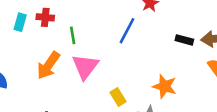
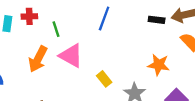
pink triangle: (85, 67) -> (71, 56), turned -30
orange star: (165, 86) -> (159, 65), moved

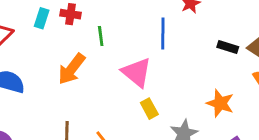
blue line: (104, 18) -> (163, 34), turned -30
pink triangle: (71, 56) -> (137, 72), moved

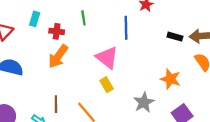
red cross: (71, 14) -> (57, 31), moved
green line: (101, 36) -> (83, 18), moved
yellow rectangle: (149, 109) -> (107, 85), moved

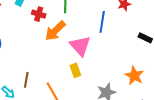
orange arrow: (58, 56) -> (55, 31), moved

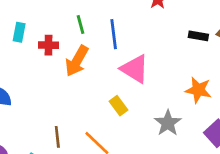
blue line: (102, 22) -> (114, 34), moved
pink triangle: (80, 46) -> (135, 69), moved

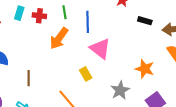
black rectangle: (198, 36) -> (145, 21), moved
red cross: (48, 45) -> (39, 16), moved
brown line: (57, 137) -> (29, 78), moved

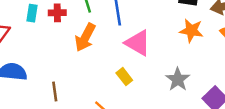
orange star: (145, 69) -> (191, 30), moved
gray star: (120, 90) -> (178, 79), moved

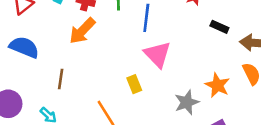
orange star: (191, 30) -> (217, 85), moved
orange arrow: (85, 37) -> (82, 31), moved

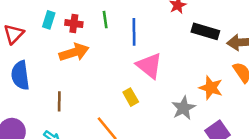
black rectangle: (219, 27) -> (205, 31), size x1.5
orange arrow: (82, 31) -> (74, 52), turned -144
blue semicircle: (24, 47) -> (20, 75), turned -112

